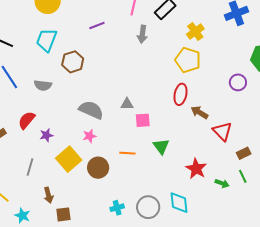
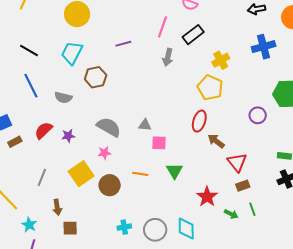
purple star: (46, 135) -> (68, 136), moved
brown rectangle: (244, 153) -> (243, 186), moved

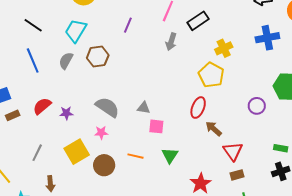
purple line: (123, 44) -> (128, 25), turned -56
gray semicircle: (63, 97) -> (66, 61), moved, turned 102

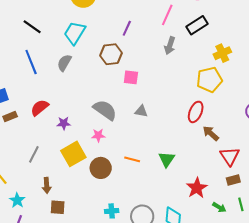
brown hexagon: (98, 57) -> (111, 54), moved
yellow pentagon: (211, 75) -> (209, 80), turned 30
purple star: (66, 113) -> (64, 123), moved
pink square: (156, 126) -> (131, 77), moved

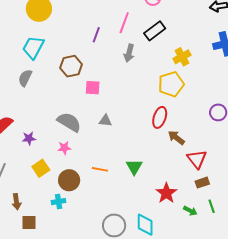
purple line: (127, 28) -> (96, 35), moved
yellow square: (73, 154) -> (41, 168), size x0.7
cyan cross: (112, 211) -> (59, 202), moved

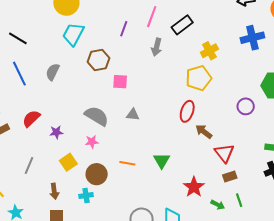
cyan trapezoid: (33, 47) -> (73, 34), moved
brown arrow: (16, 202) -> (54, 191), moved

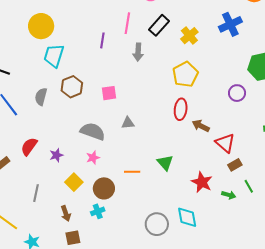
yellow cross: (209, 51) -> (189, 36), moved
brown hexagon: (99, 60) -> (72, 87), moved

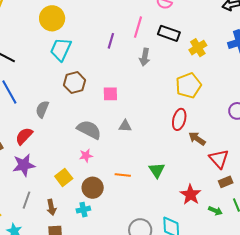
black rectangle: (159, 25) -> (169, 33), turned 60
gray semicircle: (41, 97) -> (42, 109), moved
purple star: (56, 155) -> (24, 165), moved, size x1.6
gray line: (36, 193) -> (26, 200), moved

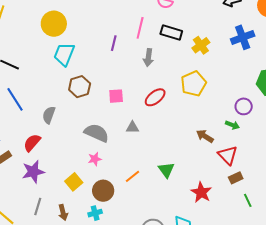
red ellipse: (179, 119) -> (155, 97), moved, turned 40
orange line: (123, 175) -> (133, 176), turned -42
green arrow: (215, 211) -> (232, 125), moved

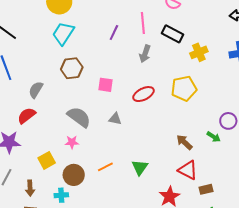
pink line: (140, 28) -> (143, 23), turned -30
red semicircle: (32, 143) -> (27, 116), moved
red triangle: (228, 155) -> (188, 170), moved, turned -30

